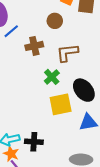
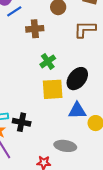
brown L-shape: (67, 53) -> (85, 29), moved
black ellipse: (84, 90) -> (77, 79), turned 70

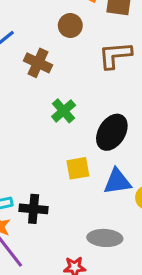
brown cross: (35, 29) -> (38, 63), turned 36
yellow square: (53, 89) -> (78, 168), moved, size x0.7

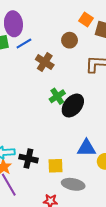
black ellipse: (112, 132) -> (73, 106), moved
yellow square: (78, 168) -> (55, 166), moved

